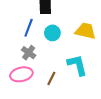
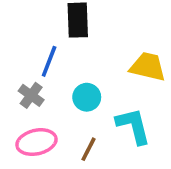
cyan circle: (52, 33) -> (87, 97), moved
gray cross: (29, 53) -> (31, 95), moved

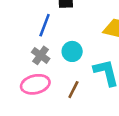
gray cross: (31, 95) -> (41, 55), moved

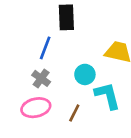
cyan circle: (72, 51) -> (85, 74), moved

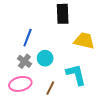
black rectangle: (66, 17) -> (63, 14), moved
cyan circle: (85, 74) -> (45, 58), moved

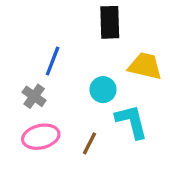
cyan circle: (45, 58) -> (103, 90), moved
gray cross: (24, 61) -> (34, 96), moved

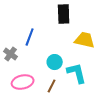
cyan circle: (103, 90) -> (55, 62), moved
gray cross: (34, 96) -> (11, 54), moved

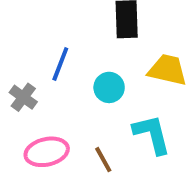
cyan circle: (55, 62) -> (109, 87), moved
brown line: (52, 86) -> (103, 160), turned -56

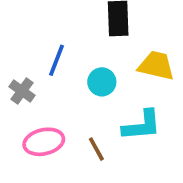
cyan L-shape: (152, 134) -> (142, 125), turned 99

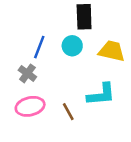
cyan circle: (102, 82) -> (72, 46), moved
gray cross: (22, 91) -> (27, 73), moved

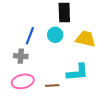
gray cross: (27, 73) -> (21, 56), turned -32
brown line: (68, 112) -> (52, 85), turned -64

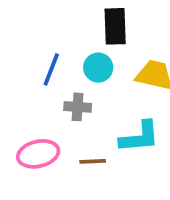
gray cross: (21, 56) -> (78, 107), moved

